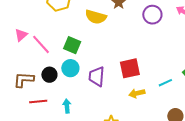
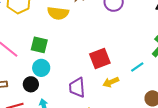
black circle: (49, 75) -> (31, 84), moved
purple trapezoid: (97, 76) -> (77, 87), moved

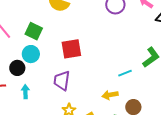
red square: (100, 59) -> (71, 49), moved
yellow arrow: (111, 82) -> (110, 95), moved

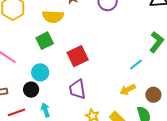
green square: (34, 31) -> (45, 41), moved, turned -36

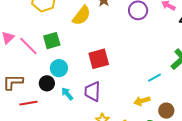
yellow semicircle: (53, 17) -> (82, 16), turned -65
green square: (45, 41) -> (52, 41), moved
cyan arrow: (45, 110) -> (67, 94), moved, turned -32

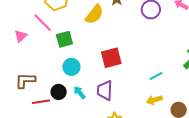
pink line: (28, 46) -> (43, 23), moved
cyan line: (155, 78) -> (156, 76), moved
black circle: (47, 83) -> (59, 92), moved

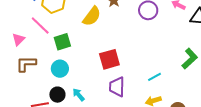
cyan circle: (71, 67) -> (60, 69), moved
brown L-shape: (25, 81) -> (26, 64), moved
purple trapezoid: (105, 90) -> (117, 87), moved

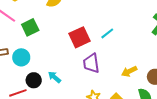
cyan circle: (60, 69) -> (21, 57), moved
cyan line: (155, 77) -> (107, 33), moved

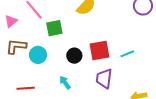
black circle: (34, 80) -> (74, 56), moved

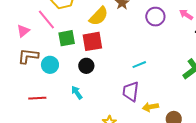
red square: (99, 50) -> (92, 41), moved
purple trapezoid: (104, 79) -> (131, 91), moved

